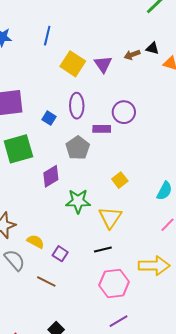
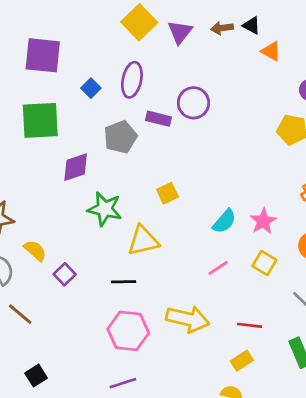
yellow triangle: (110, 217) -> (143, 241), turned 30
brown line: (46, 281) -> (20, 314), moved

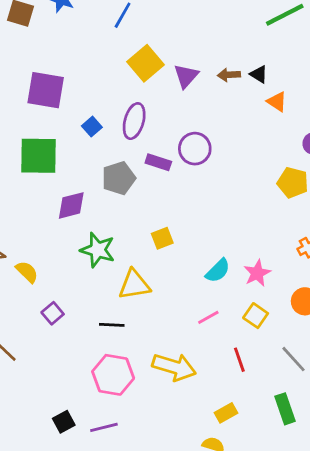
yellow semicircle: (35, 250) -> (27, 272), moved
red line: (250, 325) -> (239, 360), moved, turned 60
black square: (36, 376) -> (64, 422), moved

